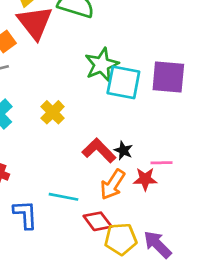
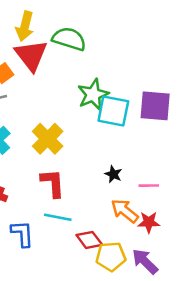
yellow cross: (53, 112) -> (48, 139), size x1.4
red L-shape: (99, 150) -> (53, 183), moved, turned 40
red star: (145, 179) -> (149, 222), moved
orange arrow: (113, 185) -> (125, 211), moved, turned 96

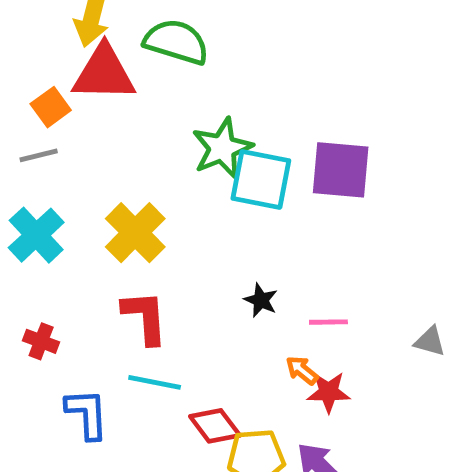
red triangle: (31, 55) -> (104, 73), turned -51
orange arrow: (125, 211) -> (302, 370), moved, size x0.6

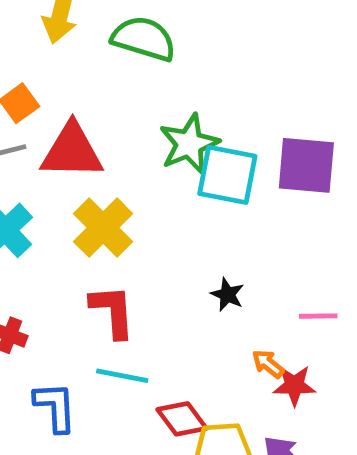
red triangle: (104, 73) -> (72, 151), moved
pink line: (328, 322) -> (318, 316), moved

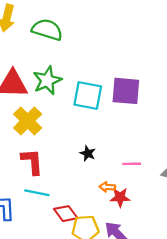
green star: (189, 144) -> (47, 81), moved
orange arrow: (268, 364) -> (107, 187), turned -35

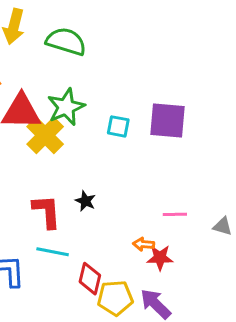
cyan square: (88, 96) -> (118, 126), size x0.6
yellow cross: (28, 121) -> (45, 135), moved
black star: (88, 153) -> (85, 201), moved
red diamond: (66, 214) -> (90, 279), turned 50

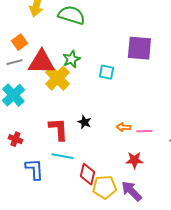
green star: (66, 107) -> (71, 59), size x0.7
purple square: (167, 120) -> (139, 48), moved
orange arrow: (144, 244) -> (123, 127), moved

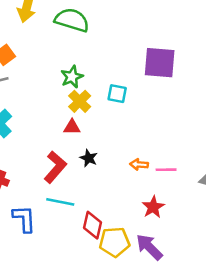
red triangle: (41, 62) -> (72, 127), moved, size x0.5
yellow cross: (57, 78) -> (80, 101), moved, size x0.7
red L-shape: (58, 129) -> (55, 167), turned 45
red star: (134, 160) -> (153, 207), turned -30

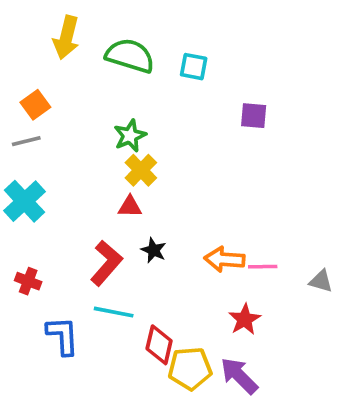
purple square: (160, 63) -> (254, 116), size x0.6
cyan square: (117, 94) -> (194, 67), moved
orange arrow: (139, 165) -> (225, 259), size x1.5

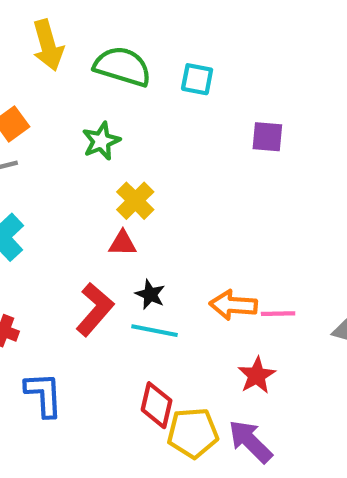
yellow arrow: (66, 37) -> (48, 45), turned -30
green star: (130, 136) -> (101, 141), moved
cyan line: (114, 312) -> (154, 331), moved

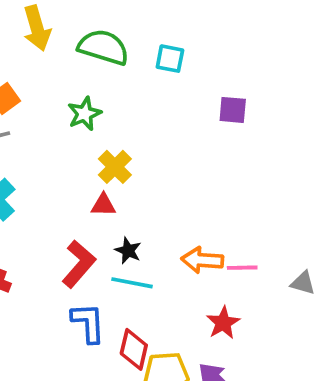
blue L-shape: (44, 395) -> (88, 323), moved

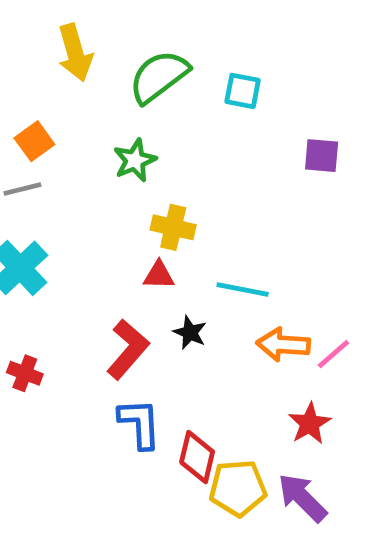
green semicircle: (103, 47) -> (159, 77), turned -54
yellow cross: (115, 167) -> (173, 227), turned -32
pink line: (242, 268) -> (333, 354), turned -40
cyan line: (132, 283) -> (243, 290), moved

